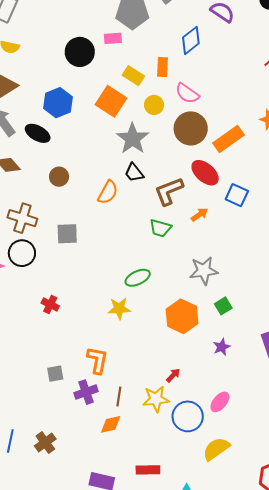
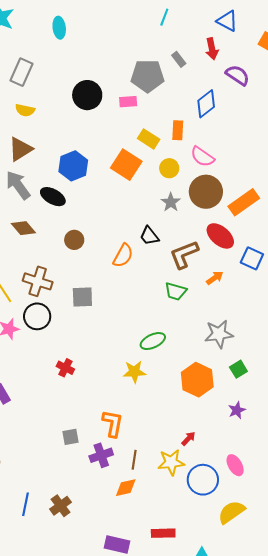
black circle: (80, 52) -> (87, 95), moved
gray star: (133, 139) -> (171, 202), moved, size x0.6
pink ellipse: (220, 402) -> (235, 465), turned -70

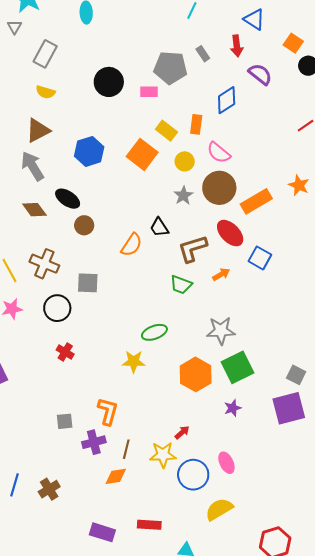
black ellipse: (53, 197) -> (68, 199), moved
black circle: (37, 316) -> (57, 308), moved
green square: (238, 369) -> (237, 367), size x1.8

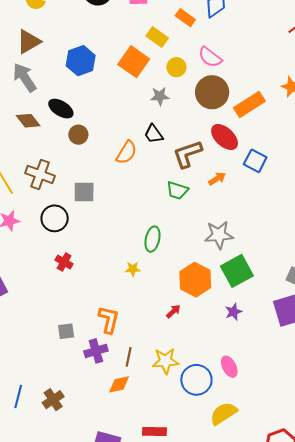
orange rectangle: (196, 124) -> (185, 18), moved, turned -60
gray star: (183, 195) -> (160, 96), moved, turned 30
green ellipse: (154, 332) -> (153, 239), turned -55
yellow star: (134, 362) -> (133, 269), size x0.7
red arrow: (182, 432) -> (173, 311), moved

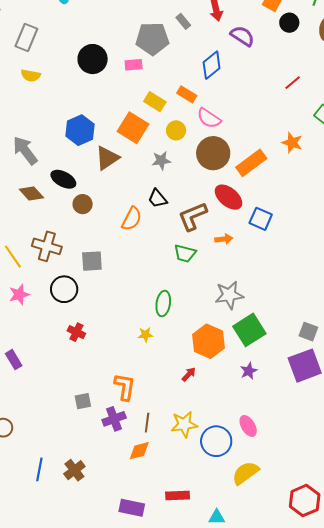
orange rectangle: (185, 18) -> (187, 94), moved
brown triangle: (29, 42) -> (107, 158), moved
orange arrow: (217, 179) -> (224, 239), turned 30

